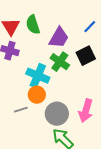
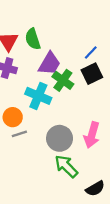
blue line: (90, 27) -> (91, 52), moved
purple trapezoid: (59, 38) -> (49, 64), moved
orange circle: (37, 95) -> (13, 117), moved

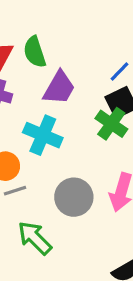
green cross: (63, 80) -> (111, 124), moved
green arrow: (66, 166) -> (35, 238), moved

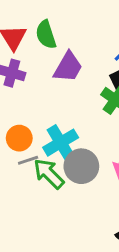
cyan cross: (43, 135) -> (61, 143), moved, turned 36
green arrow: (35, 238) -> (49, 174), moved

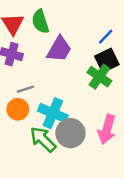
cyan cross: (61, 143) -> (53, 113), turned -36
gray line: (28, 160) -> (25, 89), moved

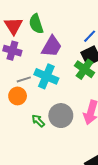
cyan cross: (53, 113) -> (46, 76), moved
green arrow: (43, 139) -> (38, 121), size x0.6

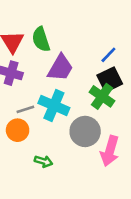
gray circle: (61, 116) -> (85, 131), moved
green arrow: (38, 121) -> (44, 161), turned 152

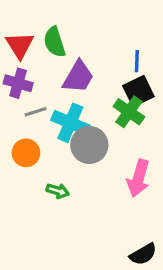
blue line: (108, 55) -> (137, 61), turned -42
gray line: (25, 109) -> (35, 112), moved
gray circle: (85, 131) -> (89, 145), moved

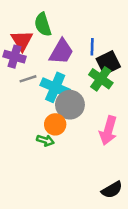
red triangle: (20, 45) -> (22, 41), moved
blue line: (137, 61) -> (92, 47), moved
orange circle: (26, 153) -> (55, 124), moved

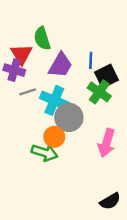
green arrow: (45, 140) -> (45, 153), size x1.5

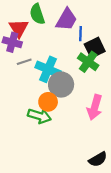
purple trapezoid: (60, 65) -> (66, 19), moved

